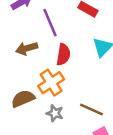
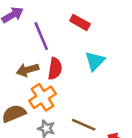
brown arrow: (27, 48) -> (28, 70), moved

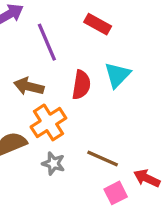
red semicircle: (55, 69) -> (81, 85), moved
brown arrow: (28, 70) -> (29, 86), turned 30

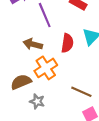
gray star: (53, 163) -> (37, 101), moved

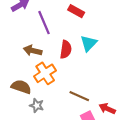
brown semicircle: (21, 82) -> (21, 87), turned 42

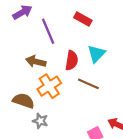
brown line: (79, 96) -> (88, 84), moved

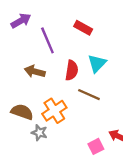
orange cross: (49, 86) -> (54, 111), moved

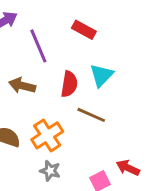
gray star: (39, 133) -> (50, 171), moved

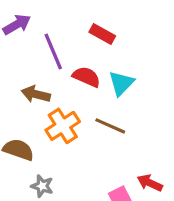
red semicircle: (69, 84) -> (86, 77), moved, turned -75
orange cross: (47, 135) -> (63, 126), moved
gray star: (50, 171) -> (42, 186), moved

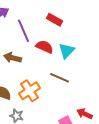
orange cross: (63, 126) -> (30, 91), moved

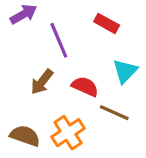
red semicircle: (44, 47) -> (85, 86), moved
brown arrow: (12, 58) -> (42, 82), turned -66

